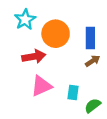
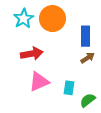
orange circle: (56, 34) -> (52, 19), moved

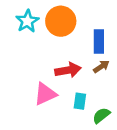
red arrow: (32, 54) -> (68, 70), moved

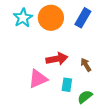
blue rectangle: (99, 41) -> (83, 18), moved, turned 30
brown arrow: (101, 67) -> (86, 65), moved, turned -88

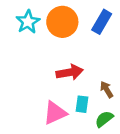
brown arrow: (86, 65) -> (107, 89), moved
pink triangle: (38, 79) -> (55, 113), moved

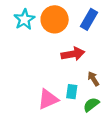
red arrow: (70, 72) -> (73, 54), moved

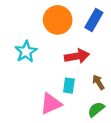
cyan star: (24, 19) -> (26, 52), moved
cyan rectangle: (72, 92) -> (69, 86), moved

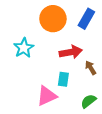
brown arrow: (98, 82) -> (91, 68), moved

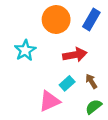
brown arrow: (91, 68) -> (91, 81), moved
cyan rectangle: (63, 79) -> (67, 83), turned 40

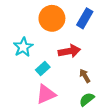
cyan rectangle: (67, 83) -> (43, 69), moved

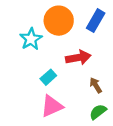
cyan star: (23, 47) -> (31, 39), moved

